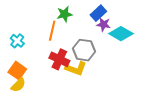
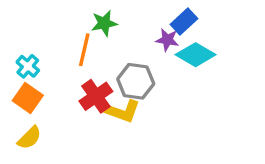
blue rectangle: (98, 13) -> (184, 22), moved
red cross: (59, 59) -> (96, 96), turned 30
orange square: (17, 71) -> (28, 98), moved

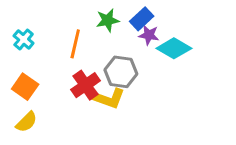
blue rectangle: (184, 22) -> (142, 19), moved
green star: (104, 23) -> (108, 20), moved
cyan cross: (28, 66) -> (24, 39), moved

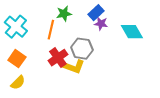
green star: (108, 20) -> (64, 14), moved
cyan cross: (24, 39) -> (16, 27), size x1.6
cyan diamond: (174, 48) -> (132, 32), moved, turned 30

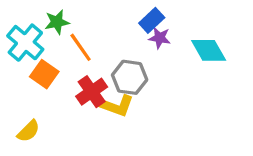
green star: (64, 14) -> (57, 22), moved
orange line: (51, 30) -> (81, 47), turned -48
orange square: (17, 59) -> (44, 74), moved

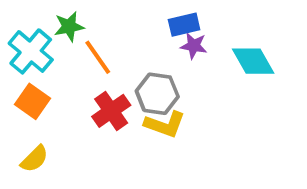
blue rectangle: (152, 20) -> (184, 25), turned 30
orange square: (44, 74) -> (33, 101), moved
yellow L-shape: (117, 106) -> (165, 124), moved

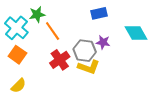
purple star: (194, 46) -> (103, 42), moved

